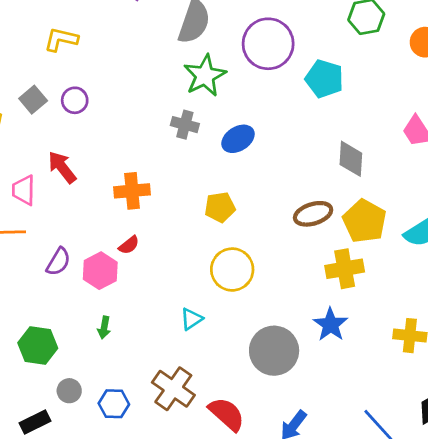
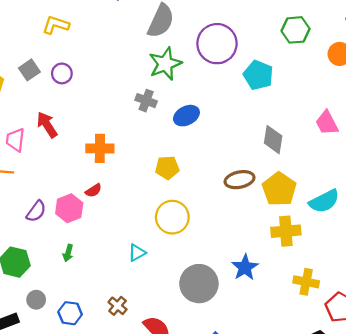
purple semicircle: (58, 262) -> (36, 211), moved
yellow cross: (345, 269) -> (286, 231), moved
brown cross: (173, 389) -> (118, 306), size x0.6

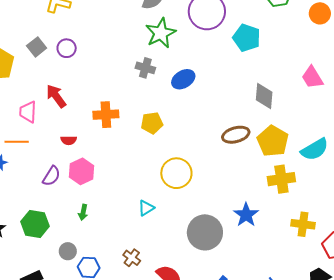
yellow pentagon: (167, 168) -> (152, 123), moved
red semicircle: (93, 190) -> (69, 140), moved, turned 35
gray circle: (36, 300) -> (68, 251), moved

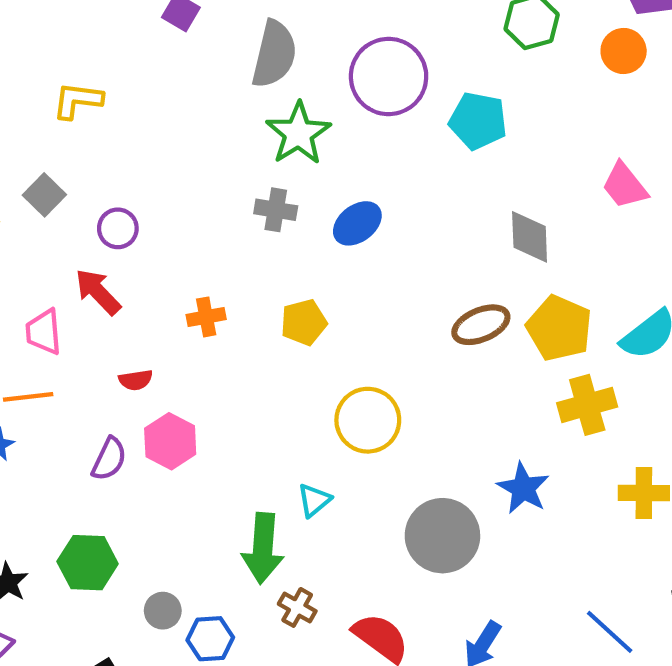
purple circle: (67, 48) -> (118, 228), moved
orange cross: (106, 115) -> (206, 317), size x0.7
green arrow: (83, 212) -> (263, 548), moved, size x2.0

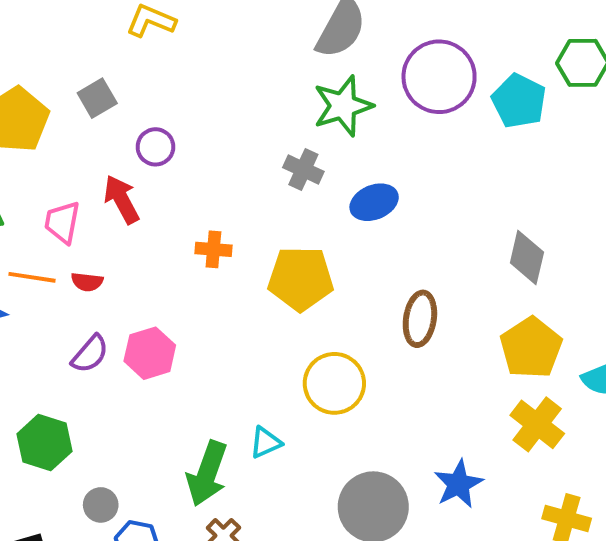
cyan pentagon: (478, 121) -> (519, 101), moved
yellow pentagon: (304, 322) -> (301, 279), size x1.5
brown ellipse: (481, 325) -> (420, 319), moved, turned -74
red semicircle: (136, 380) -> (87, 282), moved
yellow cross: (587, 405) -> (537, 424), turned 38

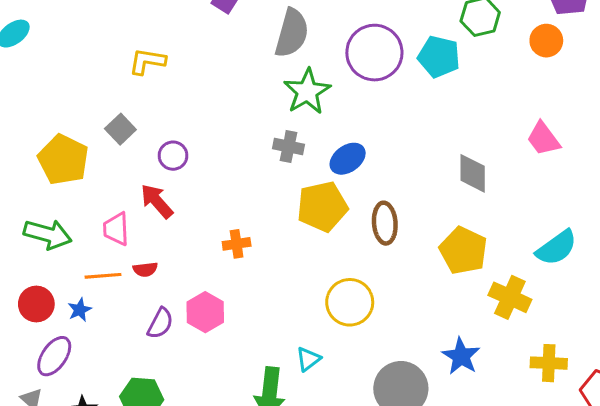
orange cross: (213, 249) -> (237, 244), moved
yellow pentagon: (301, 279) -> (322, 207), moved
brown ellipse: (420, 319) -> (385, 223), moved
yellow pentagon: (531, 348) -> (463, 251), moved

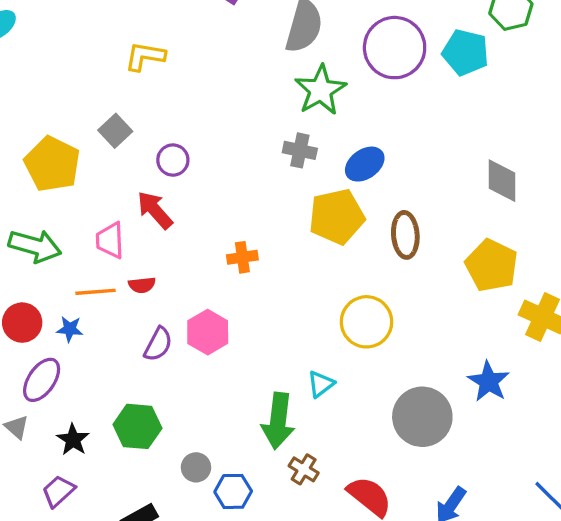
blue star: (80, 310) -> (70, 329), turned 30

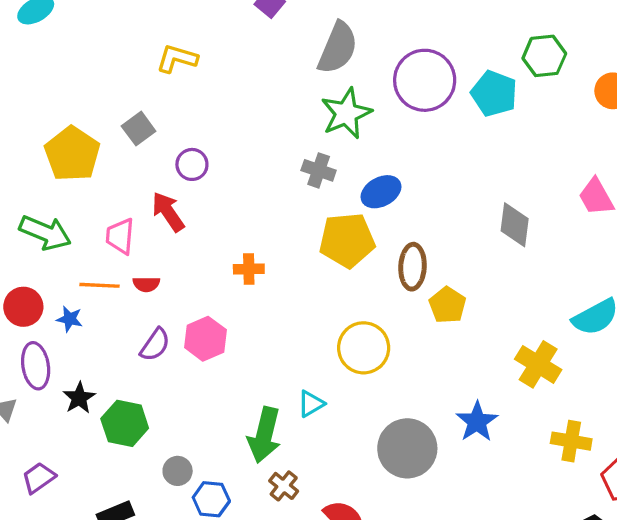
yellow pentagon: (492, 265) -> (447, 305), moved, size x0.7
purple ellipse: (42, 380) -> (36, 366), turned -51
black star: (73, 440) -> (79, 398), moved

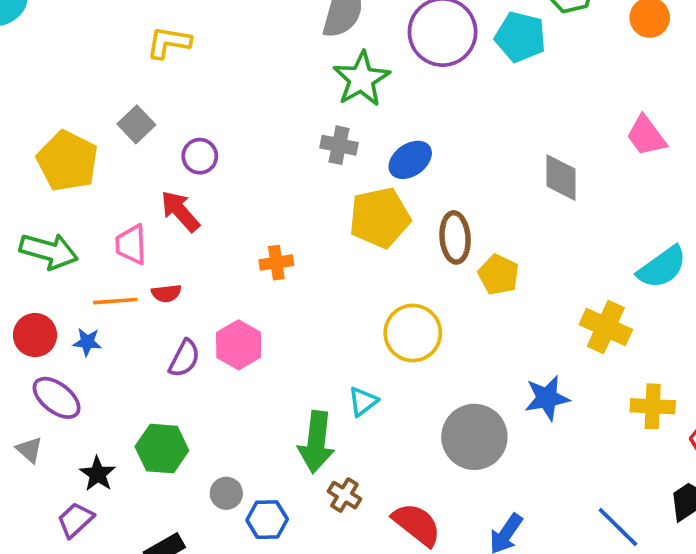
purple ellipse: (36, 366) -> (57, 398), turned -36
black star: (79, 398) -> (98, 474), moved
blue star: (477, 422) -> (547, 398), turned 30

